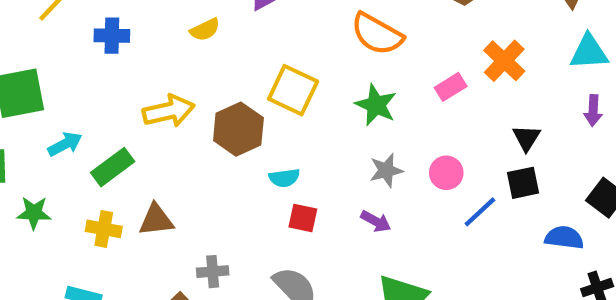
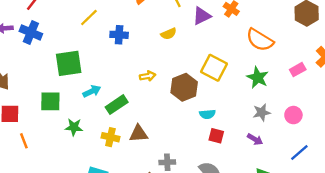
yellow arrow: (169, 111) -> (148, 76), size x0.6
blue line: (480, 212) -> (299, 152), moved

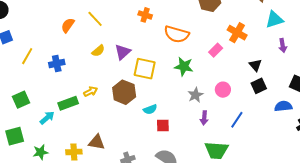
purple triangle: (202, 16) -> (123, 52), moved
green square: (69, 63) -> (21, 100), size x0.7
green rectangle: (117, 105) -> (68, 103), moved, turned 30
brown triangle: (138, 134) -> (97, 142), turned 30
purple arrow: (255, 139) -> (204, 118), moved, turned 80

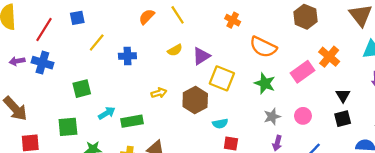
pink rectangle: (216, 50) -> (302, 72), size x1.5
green rectangle: (68, 103) -> (132, 121), moved

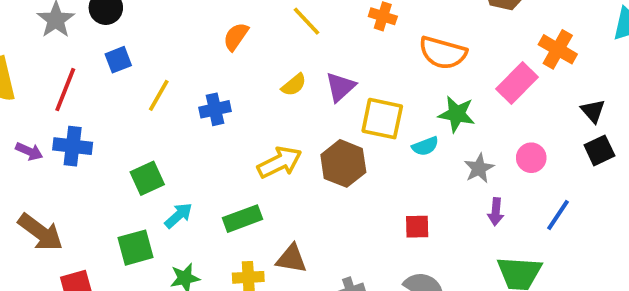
yellow line: (178, 15) -> (307, 21), moved
purple arrow: (17, 61) -> (29, 151), turned -136
yellow arrow: (159, 93) -> (280, 162), size x1.6
cyan arrow: (107, 113) -> (178, 216), moved
cyan semicircle: (220, 124) -> (425, 146), moved

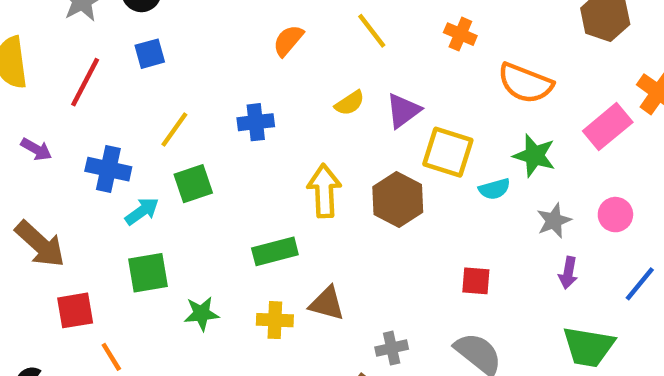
yellow line: (159, 95) -> (174, 130), moved
blue cross: (73, 146) -> (108, 169), moved
yellow arrow: (280, 162) -> (324, 191), turned -72
green square: (147, 178) -> (193, 184), moved
cyan arrow: (178, 216) -> (142, 211), moved

